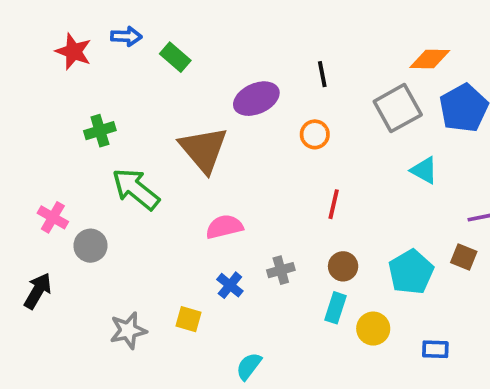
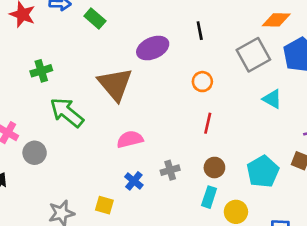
orange circle: (315, 134) -> (202, 82), moved

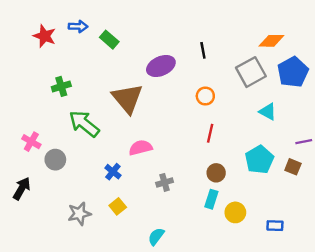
gray cross: (170, 170) -> (165, 182), moved
cyan pentagon: (263, 172) -> (259, 160), moved
blue cross: (134, 181) -> (113, 172), moved
yellow square: (104, 205) -> (118, 206), turned 35

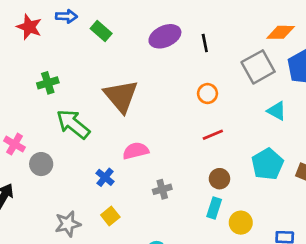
purple ellipse: (161, 66) -> (165, 36), moved
red line: (210, 133) -> (213, 135), turned 54

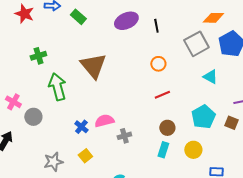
green arrow: (73, 124) -> (57, 87), turned 36
pink semicircle: (136, 151) -> (104, 121), moved
yellow circle: (241, 223) -> (193, 150), moved

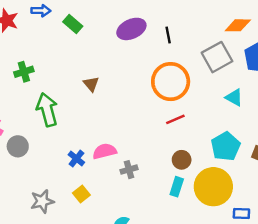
orange circle: (158, 64) -> (171, 82), size x2.0
brown triangle: (93, 66) -> (91, 84), size x0.5
yellow circle: (193, 150) -> (213, 187), size x1.8

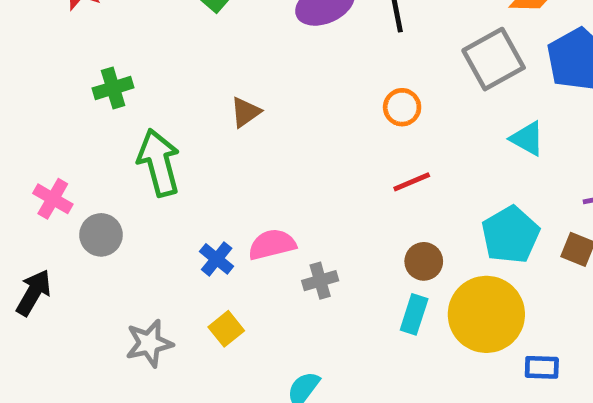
orange circle: (171, 82) -> (402, 107), size x0.5
brown triangle: (91, 84) -> (246, 112), turned 35

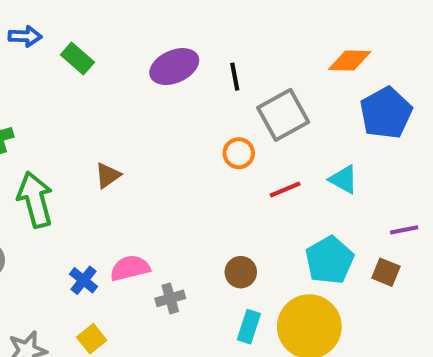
gray square: (494, 59) -> (283, 115), moved
brown triangle: (246, 112) -> (108, 175), moved
red line: (412, 182) -> (285, 190), moved
brown circle: (424, 261) -> (241, 272), moved

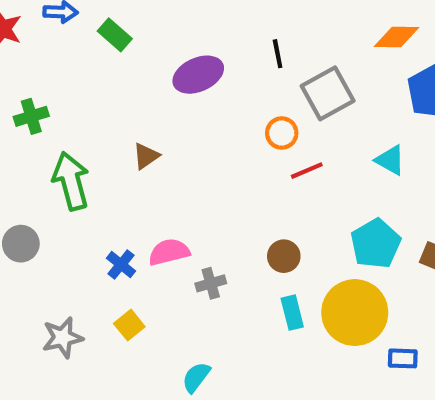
purple ellipse: (174, 67) -> (198, 75), moved
red line: (285, 190) -> (307, 171), moved
cyan rectangle: (249, 327) -> (292, 313), turned -32

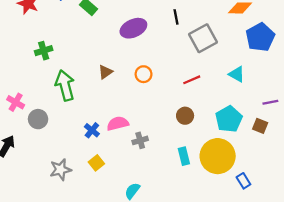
orange circle: (282, 133) -> (144, 74), moved
brown circle: (284, 256) -> (185, 116), moved
blue rectangle: (403, 358) -> (243, 181), turned 56

